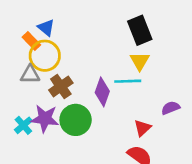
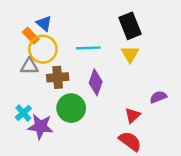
cyan line: (128, 81) -> (88, 48), moved
brown cross: (61, 86) -> (58, 77), turned 30
purple star: (45, 119) -> (40, 126), moved

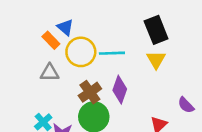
yellow circle: (43, 49) -> (81, 52), moved
brown cross: (58, 77) -> (90, 92), moved, turned -30
purple semicircle: (158, 97) -> (186, 105), turned -112

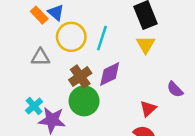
orange rectangle: (51, 40) -> (39, 15), moved
cyan line: (112, 53) -> (102, 38), turned -70
purple diamond: (120, 90) -> (110, 74), turned 44

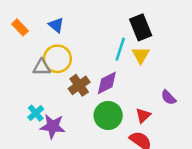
orange rectangle: (39, 15) -> (20, 27), moved
yellow circle: (71, 37) -> (57, 59), moved
cyan line: (102, 38) -> (120, 49), moved
green circle: (84, 101) -> (108, 115), moved

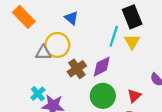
blue triangle: (56, 25) -> (71, 18), moved
orange rectangle: (20, 27) -> (24, 17), size x1.5

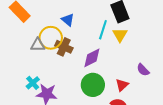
blue triangle: (71, 18) -> (68, 20), moved
brown cross: (77, 69) -> (64, 47), moved, turned -30

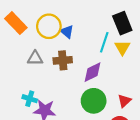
yellow circle: (51, 38) -> (49, 26), moved
brown cross: (64, 47) -> (63, 60), turned -30
cyan cross: (33, 83) -> (30, 99), turned -32

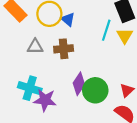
purple diamond: (93, 72) -> (79, 84), moved, turned -30
cyan cross: (30, 99) -> (30, 88), size x1.5

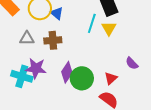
purple star: (45, 100) -> (36, 68), moved

